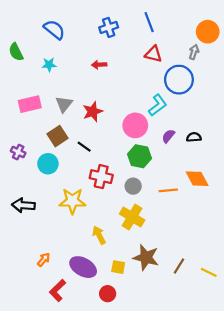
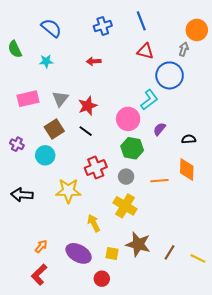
black semicircle: (194, 137) -> (189, 139), moved
black line: (84, 147) -> (86, 131), moved
red cross: (101, 177) -> (96, 167), turned -35
orange diamond: (197, 179) -> (187, 169), turned 30
red L-shape: (58, 290) -> (39, 275), moved

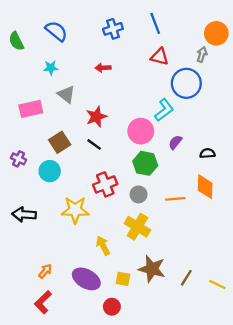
green semicircle: (15, 49) -> (16, 41), moved
gray triangle: (60, 99) -> (66, 94), moved, turned -30

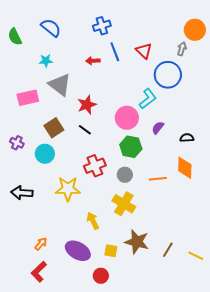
blue line: (155, 23) -> (115, 52), moved
red triangle: (160, 57) -> (144, 51), turned 30
gray triangle: (66, 94) -> (60, 85), size x1.4

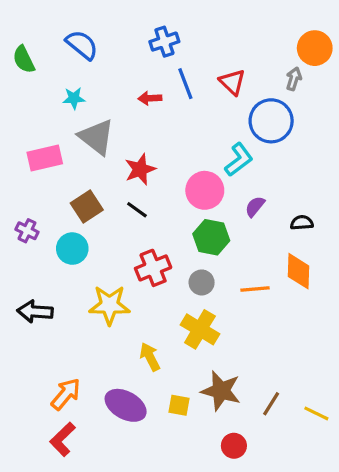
orange arrow: (41, 244) -> (66, 394), size x1.5
red circle: (101, 276) -> (234, 446), moved

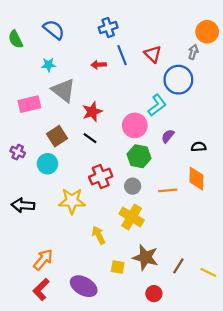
purple ellipse: (126, 405) -> (84, 286), moved

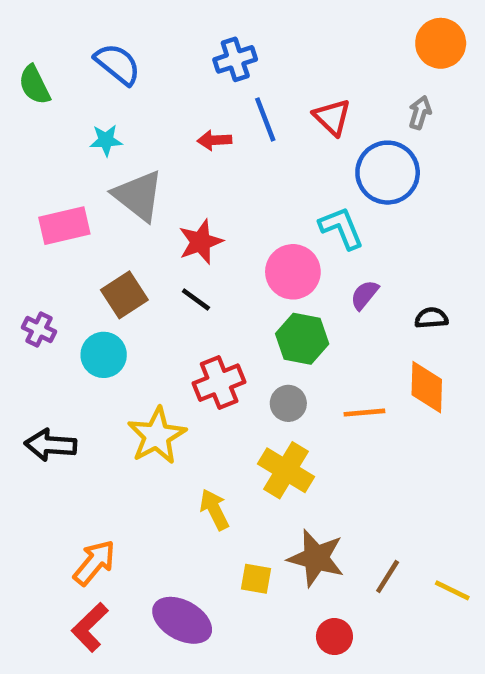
orange circle: (207, 32) -> (441, 43), moved
cyan L-shape: (157, 105) -> (341, 228), turned -75
yellow star: (72, 201) -> (157, 436), turned -30

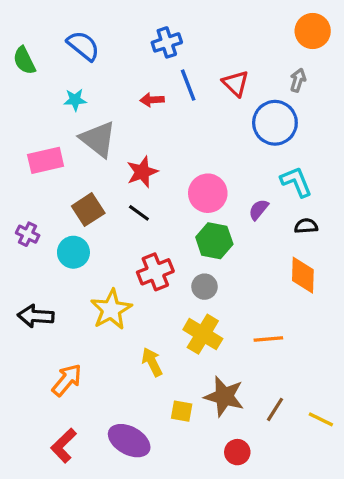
cyan L-shape: (341, 228) -> (296, 182), moved
orange line: (364, 413) -> (268, 339), moved
orange arrow: (94, 563) -> (67, 380), moved

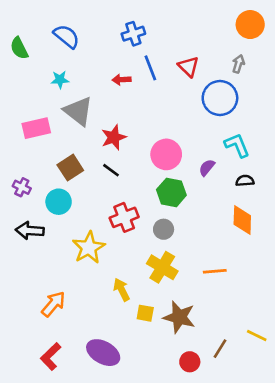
black arrow: (36, 316) -> (30, 231), moved
brown line: (275, 409) -> (220, 349), moved
yellow square: (182, 411) -> (145, 313), moved

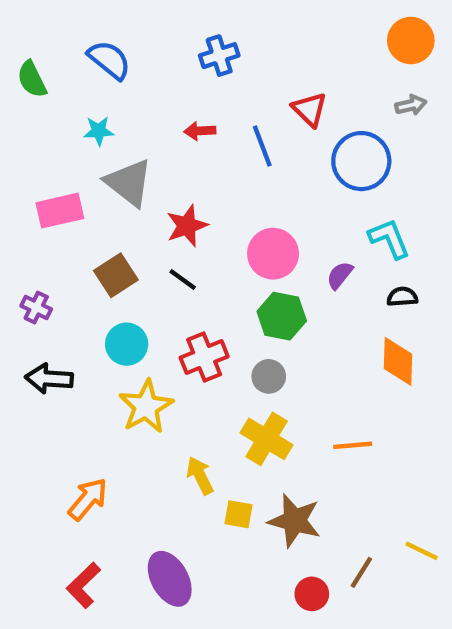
gray arrow: (238, 64) -> (411, 105), moved, turned 60
blue line: (150, 68) -> (262, 146), moved
cyan circle: (59, 202) -> (127, 344), moved
purple ellipse: (103, 353) -> (170, 579), turned 32

